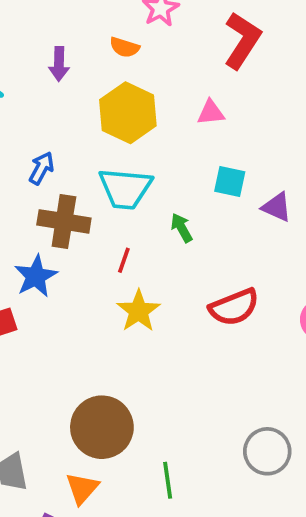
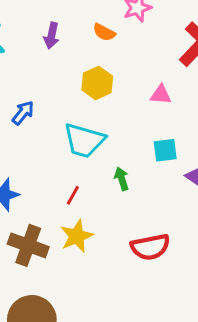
yellow hexagon: (128, 113) -> (97, 83), size x0.7
cyan square: (230, 182) -> (165, 150), turned -30
brown cross: (64, 221) -> (28, 245), moved

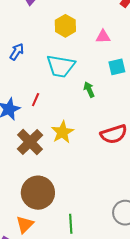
pink triangle: (161, 95) -> (103, 37), moved
red line: (73, 195) -> (36, 100), moved
brown cross: (28, 245) -> (30, 142), turned 32

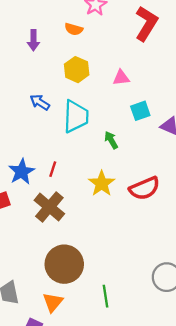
blue arrow: (17, 52) -> (40, 102), moved, turned -84
cyan trapezoid: (61, 66) -> (76, 116), turned -92
red line: (36, 100) -> (53, 169), moved
yellow star: (62, 132) -> (102, 184), moved

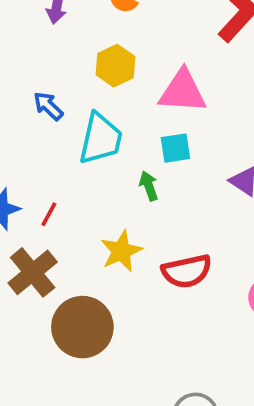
pink triangle: (121, 78) -> (183, 91), size x1.8
cyan square: (140, 111) -> (175, 148), moved
brown circle: (64, 264) -> (82, 327), moved

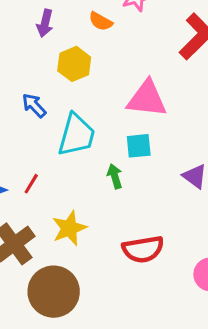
yellow hexagon: (115, 66) -> (74, 64), moved
red line: (49, 214) -> (31, 184), moved
yellow star: (121, 251) -> (69, 228), moved

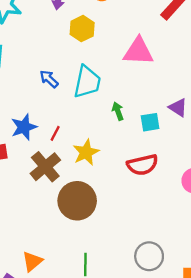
blue arrow: (34, 105) -> (49, 79), moved
cyan square: (139, 146) -> (150, 122), moved
red line: (31, 184) -> (55, 133), moved

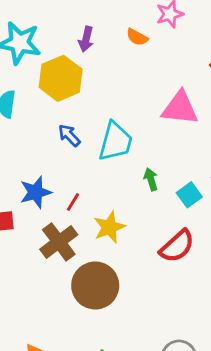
yellow hexagon: (82, 29) -> (61, 78), moved, size x1.4
cyan square: (150, 122) -> (189, 195), turned -30
red semicircle: (142, 165) -> (177, 246), turned -32

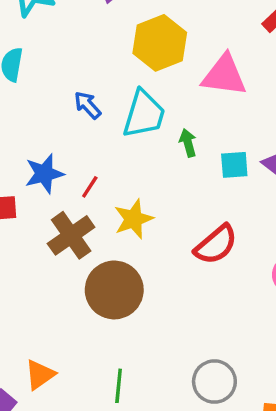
yellow hexagon: (61, 78) -> (160, 43), moved
green arrow: (151, 179) -> (188, 143), moved
cyan square: (189, 195) -> (234, 165), moved, turned 30

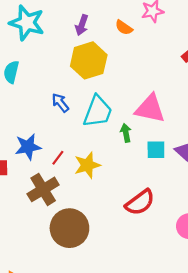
yellow hexagon: (160, 43) -> (89, 60), moved
pink triangle: (224, 75) -> (150, 109), moved
yellow star: (133, 219) -> (87, 165), moved

